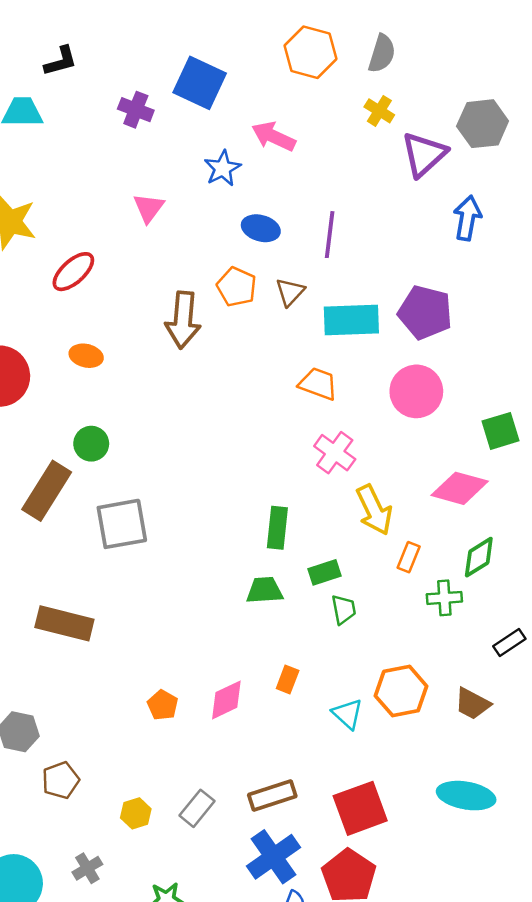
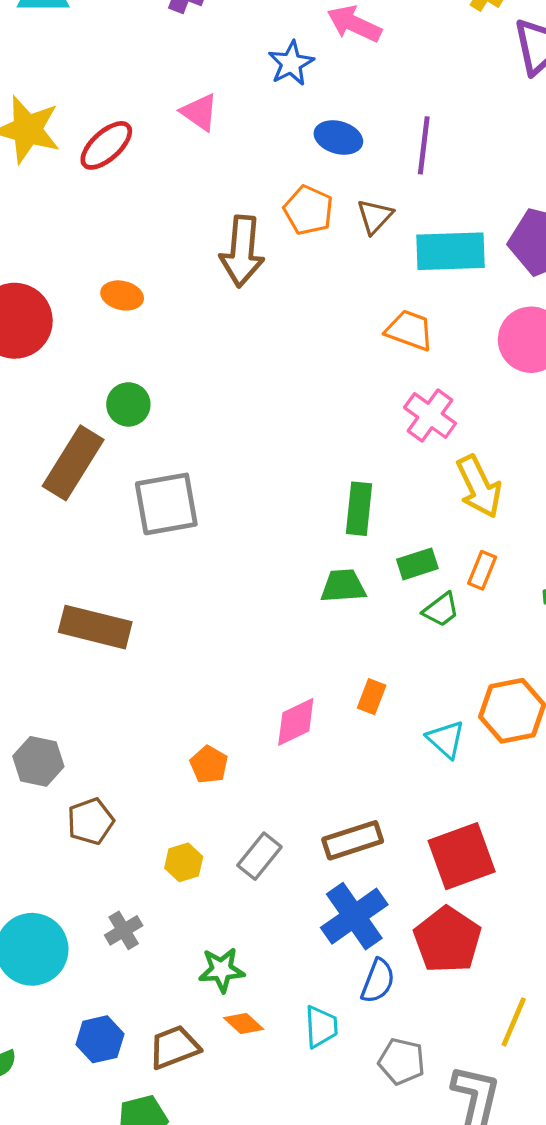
pink triangle: (149, 208) -> (199, 112), turned -32
red ellipse: (73, 272) -> (106, 145), moved
orange rectangle: (409, 557) -> (482, 570), moved
green trapezoid: (344, 609) -> (441, 610), turned 64
orange pentagon: (163, 705) -> (209, 765), moved

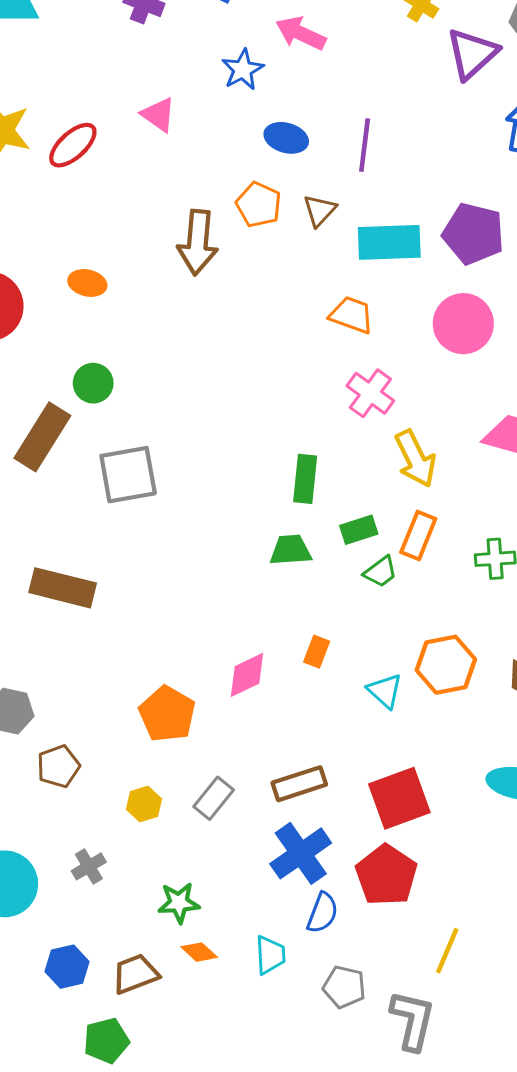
orange rectangle: (482, 570) -> (418, 536), size x1.4
orange pentagon: (209, 765) -> (167, 714), size x1.6

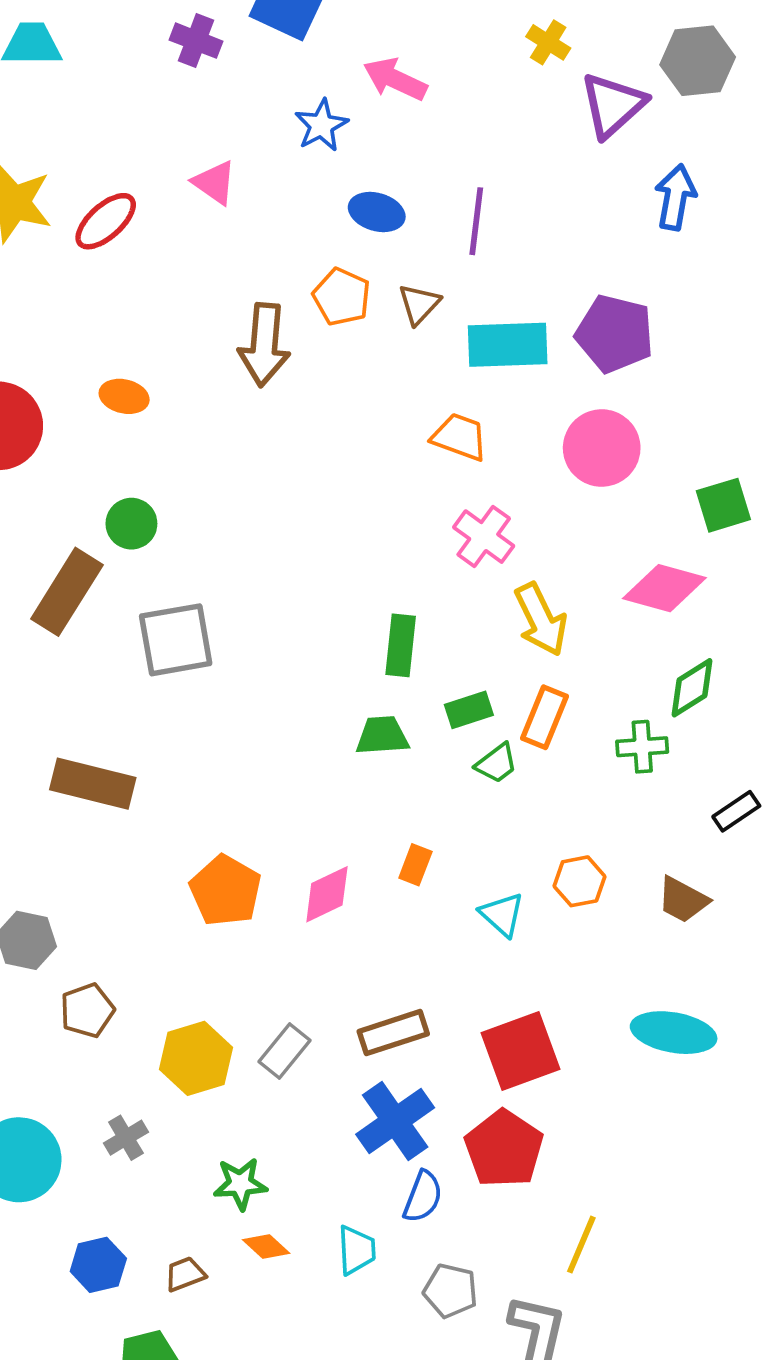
orange hexagon: (446, 665) -> (580, 881), size x0.7
orange pentagon: (167, 714) -> (226, 891), moved
yellow hexagon: (144, 804) -> (196, 1058), size x1.6
brown trapezoid: (135, 974) -> (185, 1274), size x0.7

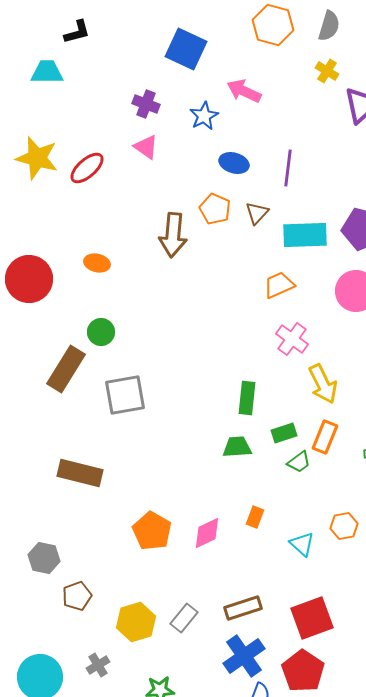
purple cross: (196, 41) -> (146, 104), moved
orange trapezoid: (460, 437) -> (279, 285), turned -44

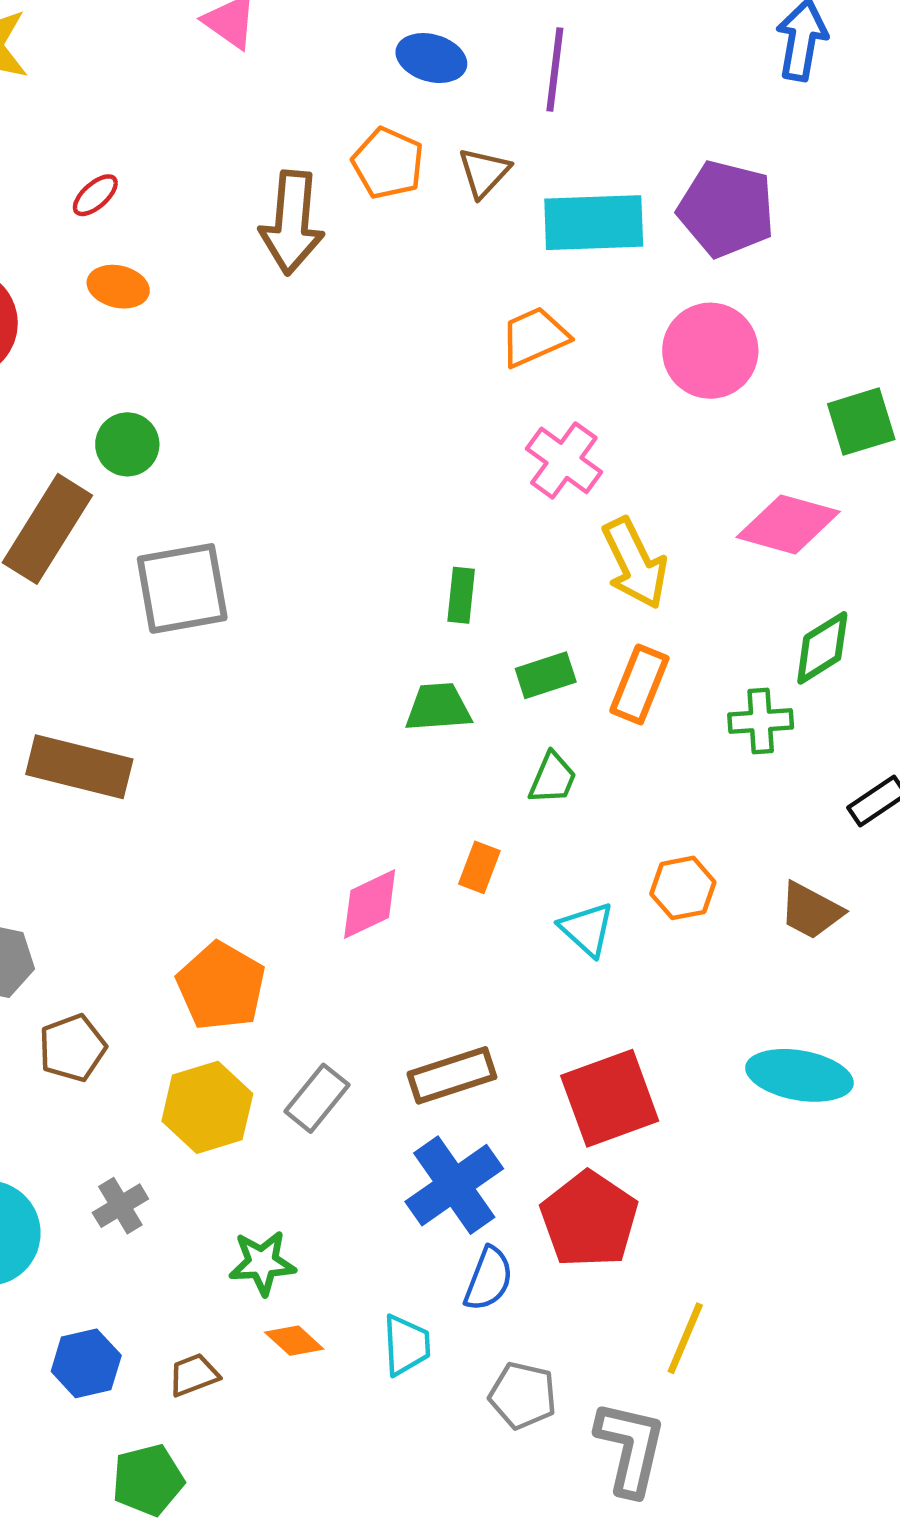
red ellipse: (87, 168) -> (95, 195), moved, size x0.6
green rectangle: (247, 398) -> (461, 595), size x0.7
green trapezoid: (299, 462) -> (553, 778), moved, turned -30
orange pentagon: (152, 531) -> (221, 986), moved

